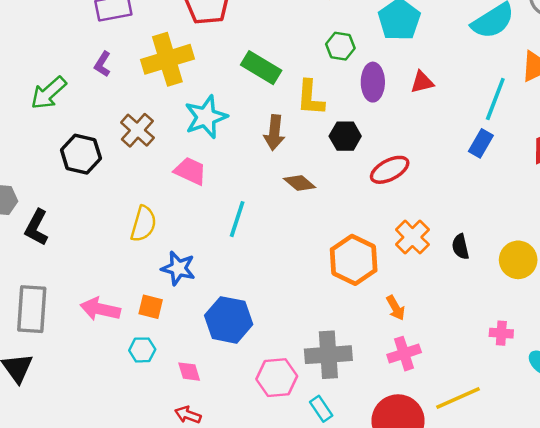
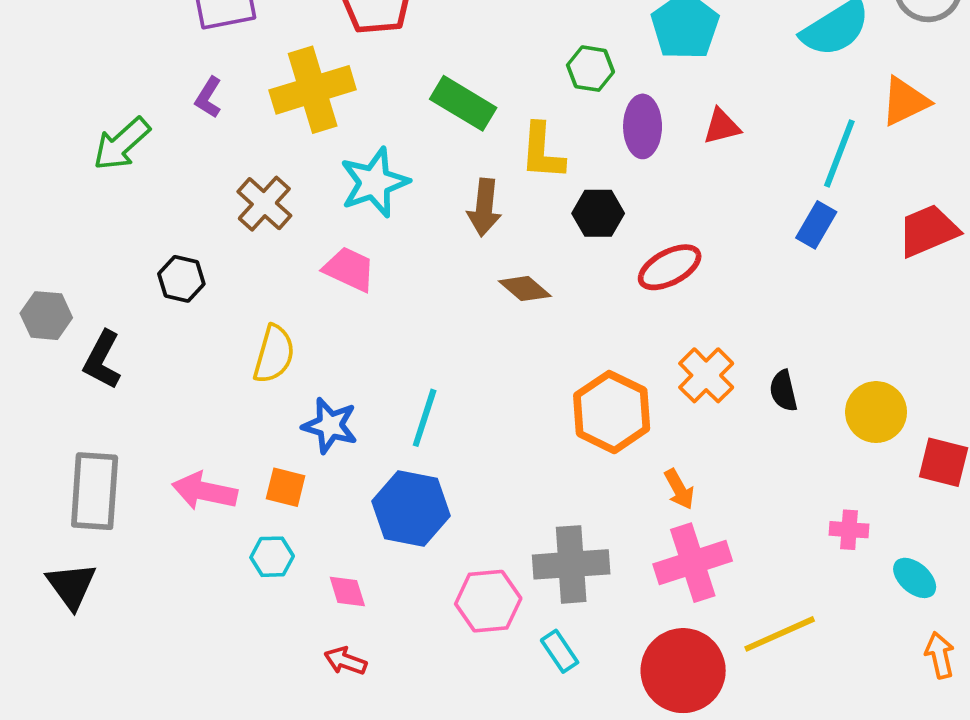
black hexagon: (81, 154) -> (181, 279), moved, size x0.7
cyan line: (237, 219) -> (425, 418), moved
pink cross: (404, 354) -> (693, 563), size x1.4

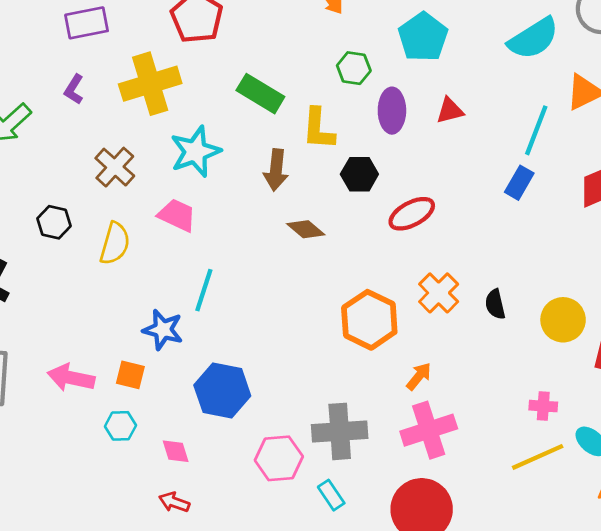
yellow semicircle: (274, 354) -> (115, 243), moved
cyan line: (425, 418) -> (204, 290), moved
orange arrow: (679, 489) -> (419, 376), turned -112
yellow line: (780, 634) -> (538, 457), moved

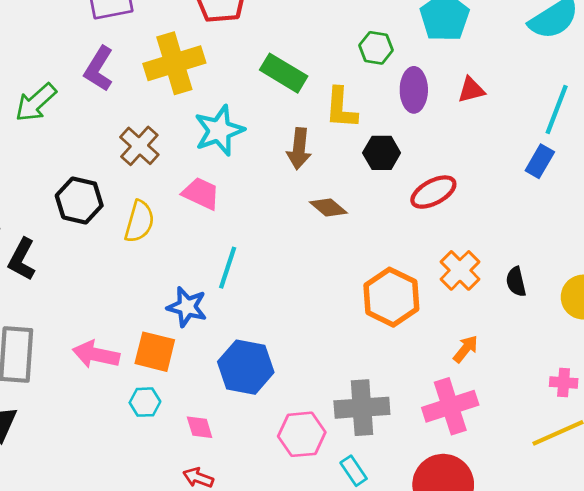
purple L-shape: (74, 89) -> (99, 69), size x1.5
black hexagon: (54, 222) -> (79, 200), size x1.4
orange square: (130, 375) -> (155, 352), size x1.4
orange arrow: (419, 376) -> (466, 349), moved

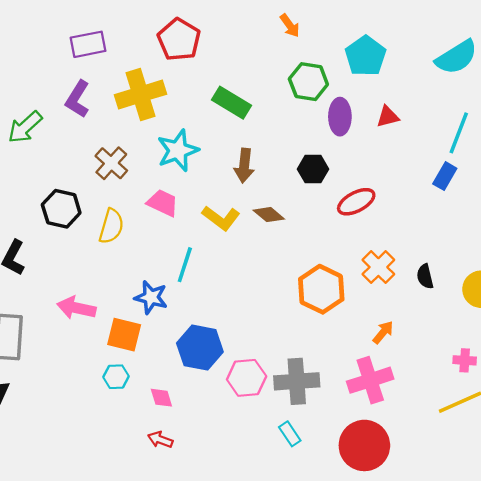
green hexagon: (376, 48) -> (308, 82), size x1.4
yellow L-shape: (341, 108) -> (221, 218), moved, turned -57
pink arrow: (96, 354) -> (76, 308), moved
pink hexagon: (302, 434) -> (247, 378), moved

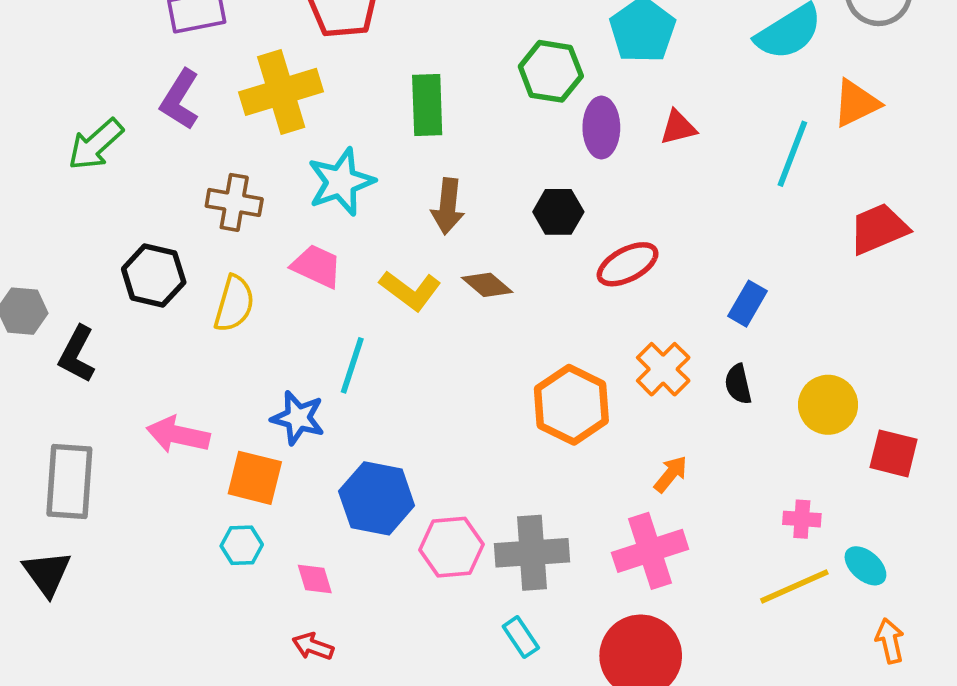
green rectangle: (231, 103) -> (427, 105), turned 57
brown cross: (111, 163) -> (234, 202), turned -32
blue rectangle: (445, 176) -> (747, 304), moved

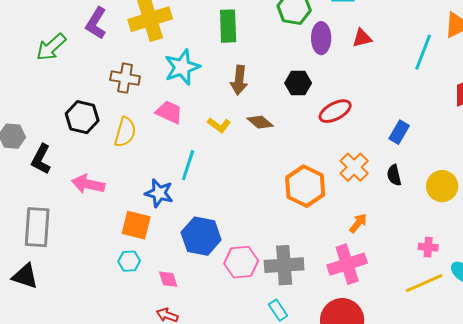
yellow L-shape: (410, 290) -> (219, 125), size x0.7
pink arrow: (178, 435) -> (88, 184), moved
black triangle: (47, 573) -> (25, 276), turned -36

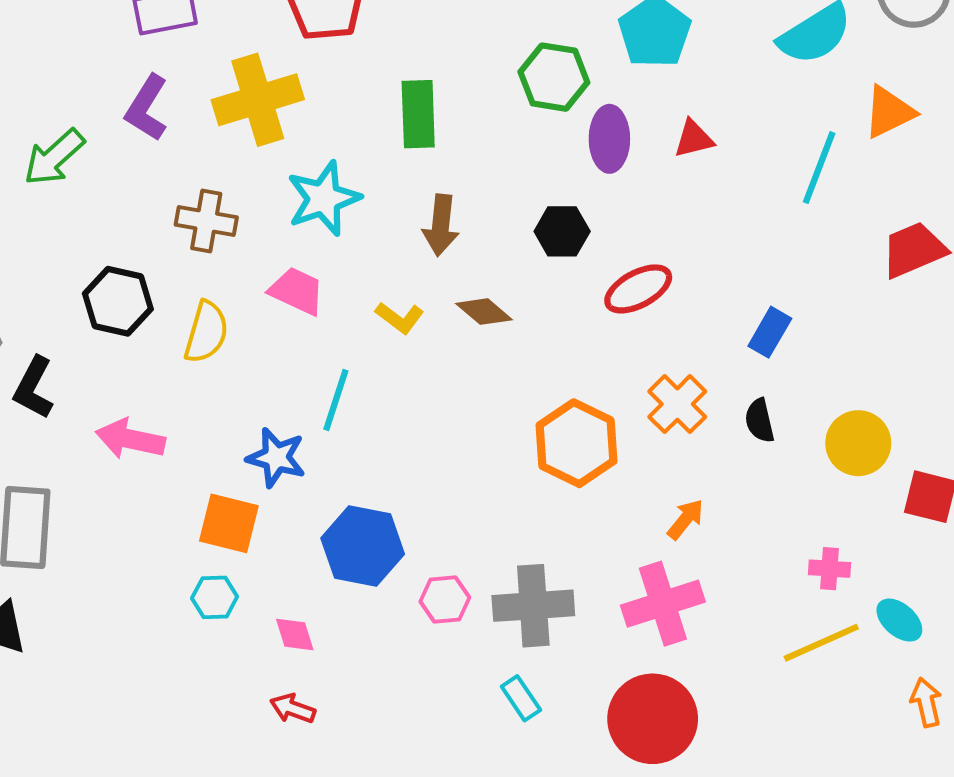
pink hexagon: (241, 262) -> (445, 599), size x0.7

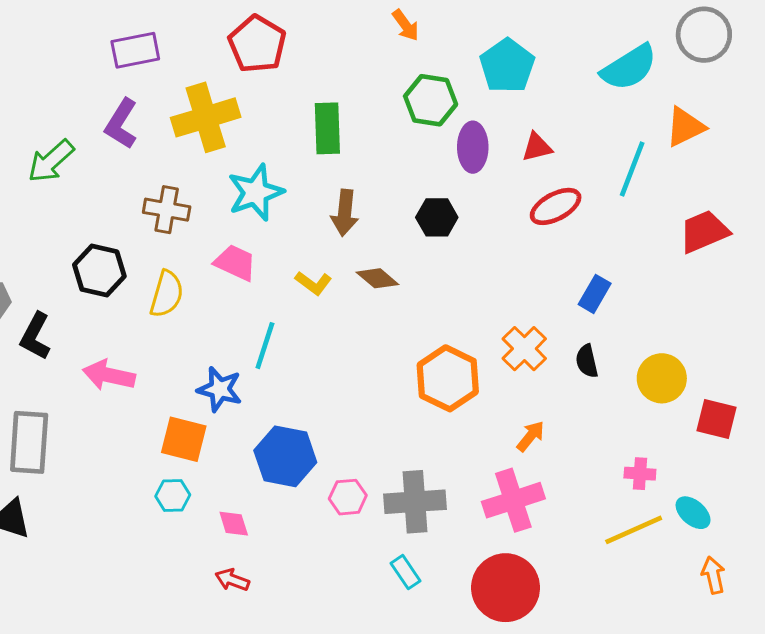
red ellipse: (638, 289) -> (556, 206), moved

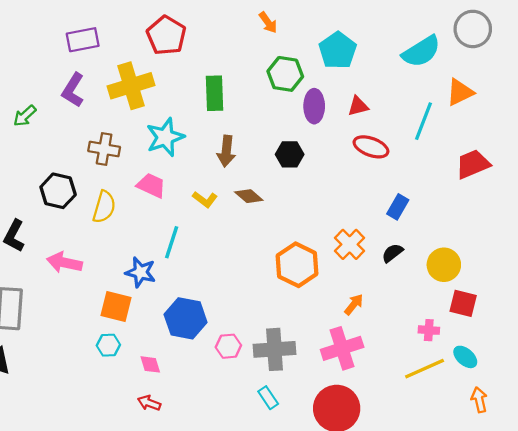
green arrow: (51, 161) -> (25, 116), size x0.7
red ellipse: (556, 206) -> (371, 147), turned 48
black semicircle: (587, 361) -> (392, 253), turned 65
red square: (716, 419) -> (463, 303), moved

